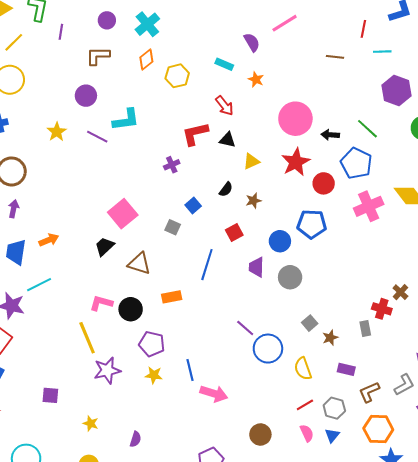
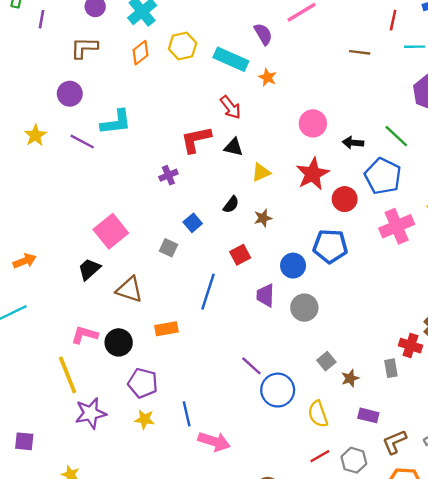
cyan rectangle: (224, 64) -> (231, 59), size x1.6
yellow hexagon: (177, 76) -> (183, 46), moved
pink circle: (295, 119) -> (313, 123), size x0.7

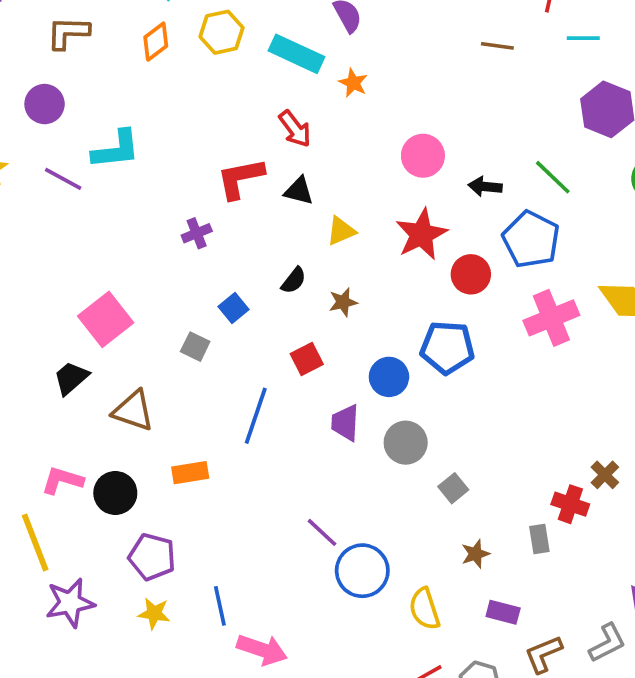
gray square: (326, 361) -> (453, 488), moved

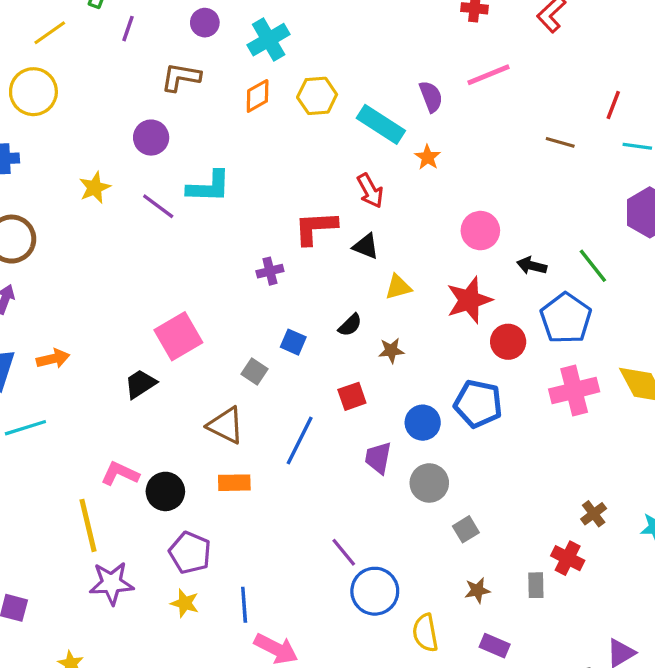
blue square: (233, 308) -> (293, 342), turned -35
brown triangle: (133, 411) -> (226, 425), moved
brown cross: (605, 475) -> (594, 514), moved

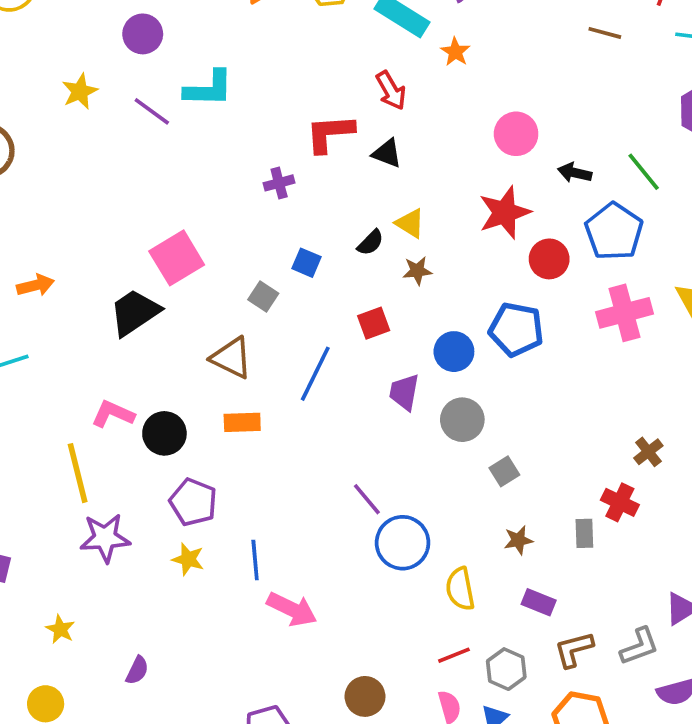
yellow triangle: (398, 287) -> (410, 223), moved, turned 48
black trapezoid: (140, 384) -> (135, 312), size x1.4

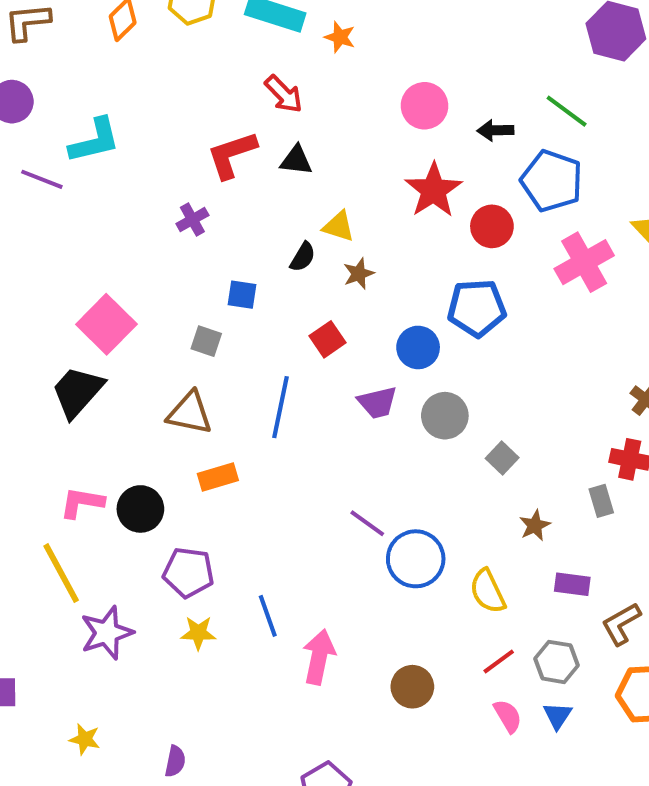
purple trapezoid: (404, 392) -> (377, 403), turned -99
pink arrow: (292, 609) -> (319, 657), turned -90
brown circle: (365, 696) -> (412, 687), moved

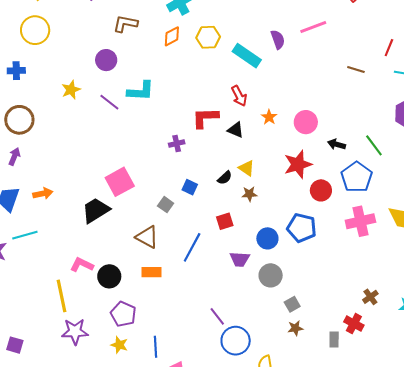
orange star: (340, 37) -> (269, 117), moved
brown star: (535, 525) -> (295, 328), moved

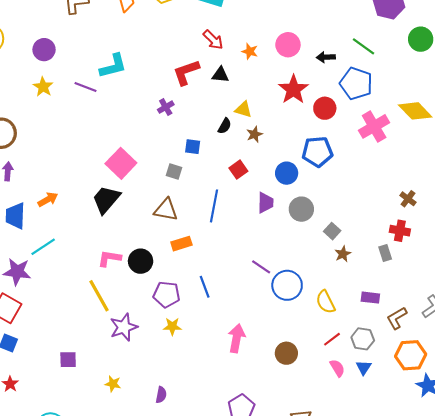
purple circle: (106, 60) -> (44, 50), moved
purple trapezoid: (240, 259) -> (265, 203), turned -75
blue line: (155, 347) -> (205, 287), moved

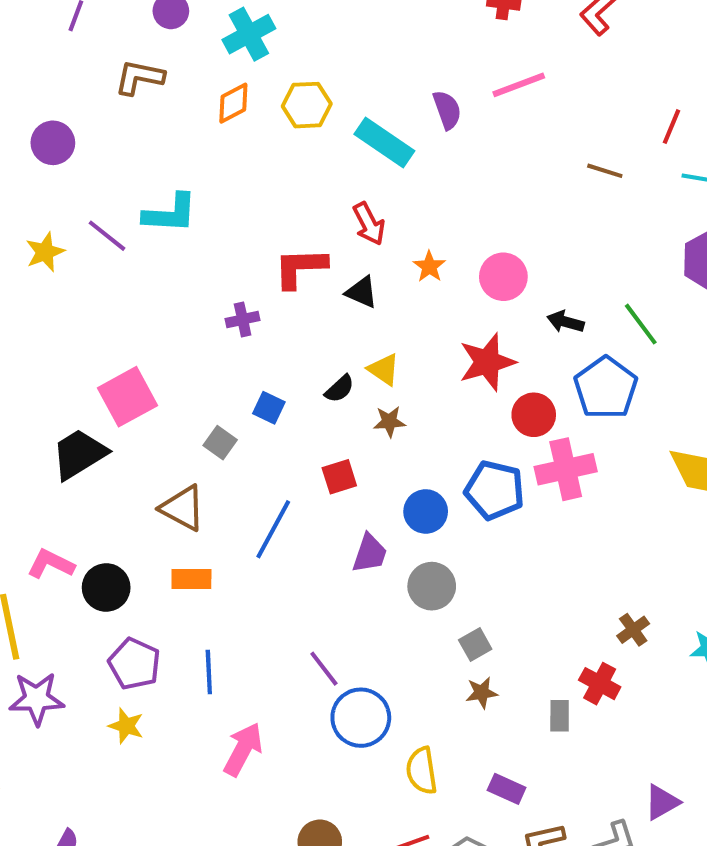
yellow star: (43, 87) -> (45, 252), moved
pink cross: (374, 126) -> (566, 469), moved
pink arrow: (237, 338) -> (243, 749), moved

